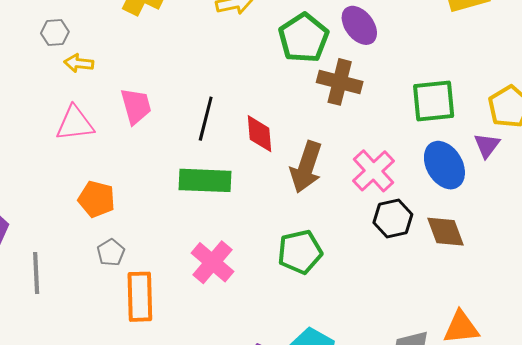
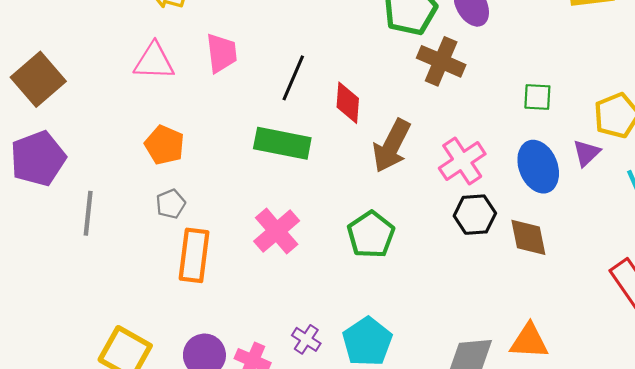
green square: (434, 101) -> (537, 97), size x0.6
green pentagon: (300, 252) -> (371, 235), turned -30

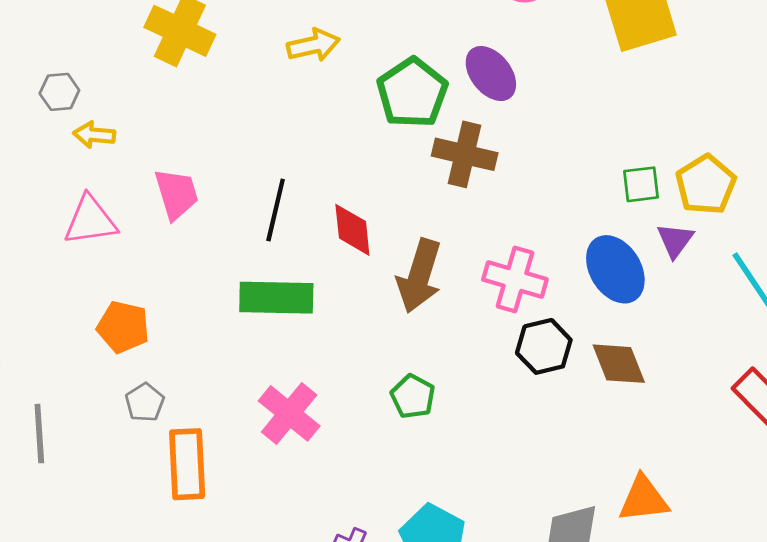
green square: (537, 97) -> (641, 184), moved
pink cross: (462, 161) -> (515, 279), turned -30
green pentagon: (371, 235) -> (413, 396), size x0.7

